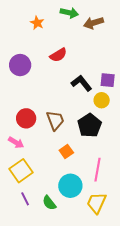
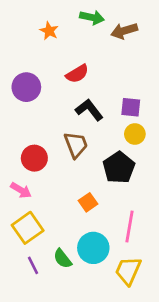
purple square: (108, 80) -> (131, 107), moved
black L-shape: (81, 83) -> (89, 110), moved
brown trapezoid: (55, 120) -> (76, 145), moved
green semicircle: (49, 203) -> (62, 259), moved

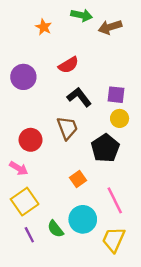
pink line: (129, 226) -> (115, 200), turned -36

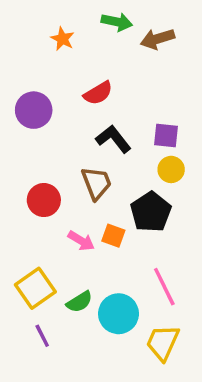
pink arrow: (19, 168) -> (81, 241), moved
orange square: (78, 179) -> (113, 236), moved, turned -35
green semicircle: (55, 229) -> (79, 302), moved, turned -84

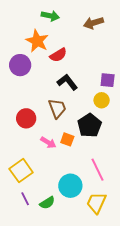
green arrow: (117, 22) -> (50, 16), moved
orange star: (62, 39) -> (37, 41), moved, size x1.6
purple square: (166, 136) -> (108, 80), moved
green semicircle: (79, 302) -> (47, 203), moved

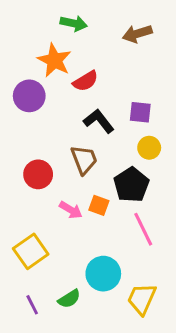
purple square: (108, 80) -> (140, 112), moved
pink line: (98, 170) -> (143, 229), moved
purple line: (25, 199) -> (32, 305), moved

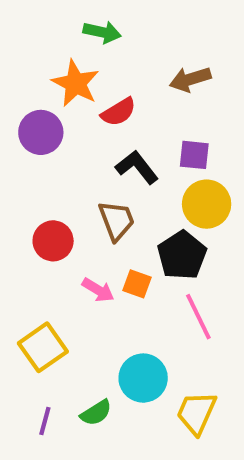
brown arrow: (137, 34) -> (190, 79), moved
yellow circle: (149, 148) -> (207, 204), size x1.5
purple line: (32, 305) -> (45, 421), turned 42

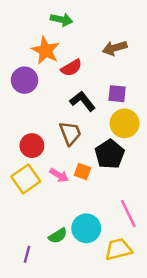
pink line: (198, 317) -> (128, 213), moved
yellow square: (43, 347) -> (26, 179), moved
green semicircle: (96, 413) -> (58, 236), moved
yellow trapezoid: (196, 413) -> (118, 249), turned 52

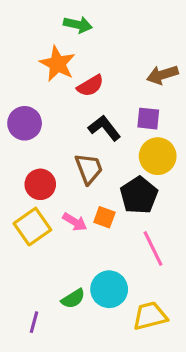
brown arrow: (115, 48) -> (162, 75), moved
purple circle: (24, 80) -> (25, 123), moved
pink line: (128, 213) -> (153, 249), moved

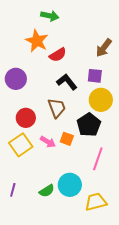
brown arrow: (162, 75) -> (104, 48), turned -36
pink line: (153, 249) -> (98, 159), turned 45
purple line: (34, 322) -> (13, 190), moved

